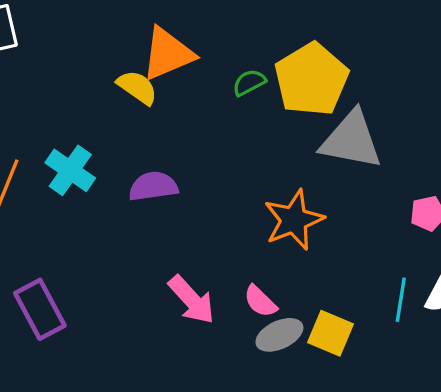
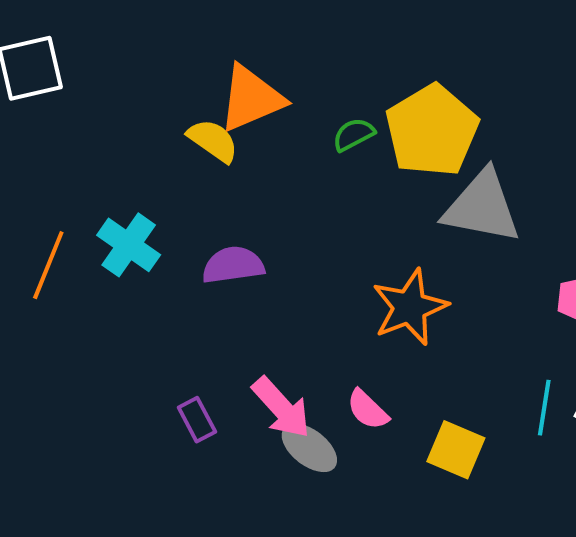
purple rectangle: (40, 309) -> (197, 420), moved, size x0.6
gray ellipse: (279, 335) -> (309, 448), moved, turned 63

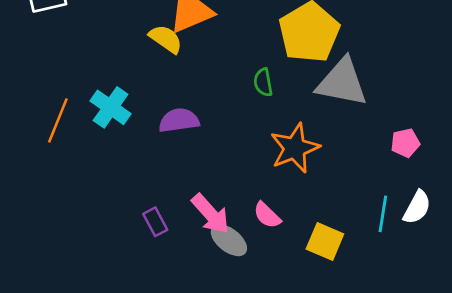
green semicircle: (354, 135) -> (263, 82), moved, turned -72

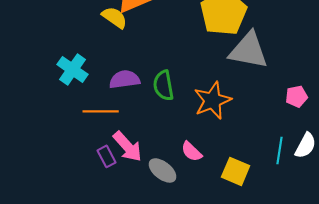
green semicircle: (263, 82) -> (164, 85), moved, size x1.4
orange line: (58, 120) -> (101, 111), moved, turned 68
pink arrow: (211, 214) -> (128, 146), moved

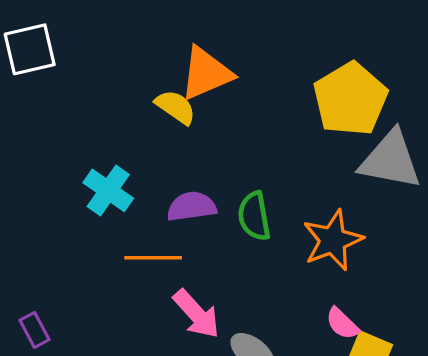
pink semicircle: (192, 151) -> (342, 324), moved
purple rectangle: (107, 156) -> (34, 330), moved

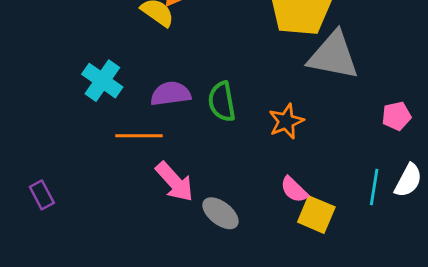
orange star: (333, 240) -> (286, 121), size x0.7

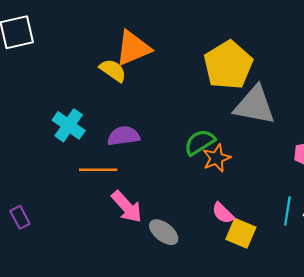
green semicircle: (222, 102) -> (200, 142), moved, turned 68

